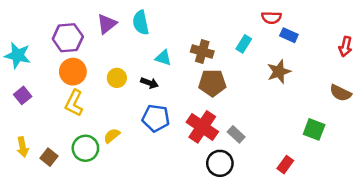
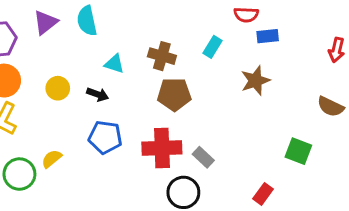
blue rectangle: (289, 35) -> (268, 36), turned -30
red cross: (202, 127) -> (162, 148), turned -36

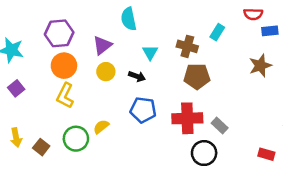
purple triangle: (45, 22) -> (102, 45), moved
cyan rectangle: (212, 47) -> (217, 32), moved
cyan triangle: (114, 64) -> (150, 52), turned 42
red rectangle: (263, 194) -> (266, 154), turned 70

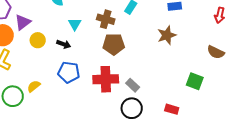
purple triangle: (102, 45) -> (23, 22), moved
black circle: (204, 153) -> (132, 108), moved

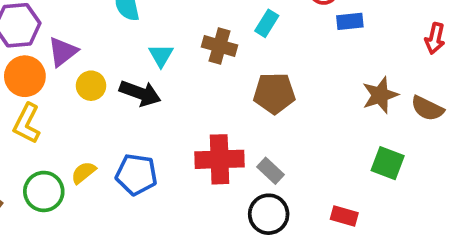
brown star: (167, 35) -> (380, 95), moved
black arrow: (64, 44) -> (140, 93), size x1.5
brown pentagon: (114, 44) -> (274, 93), moved
blue pentagon: (69, 72) -> (136, 174), moved

